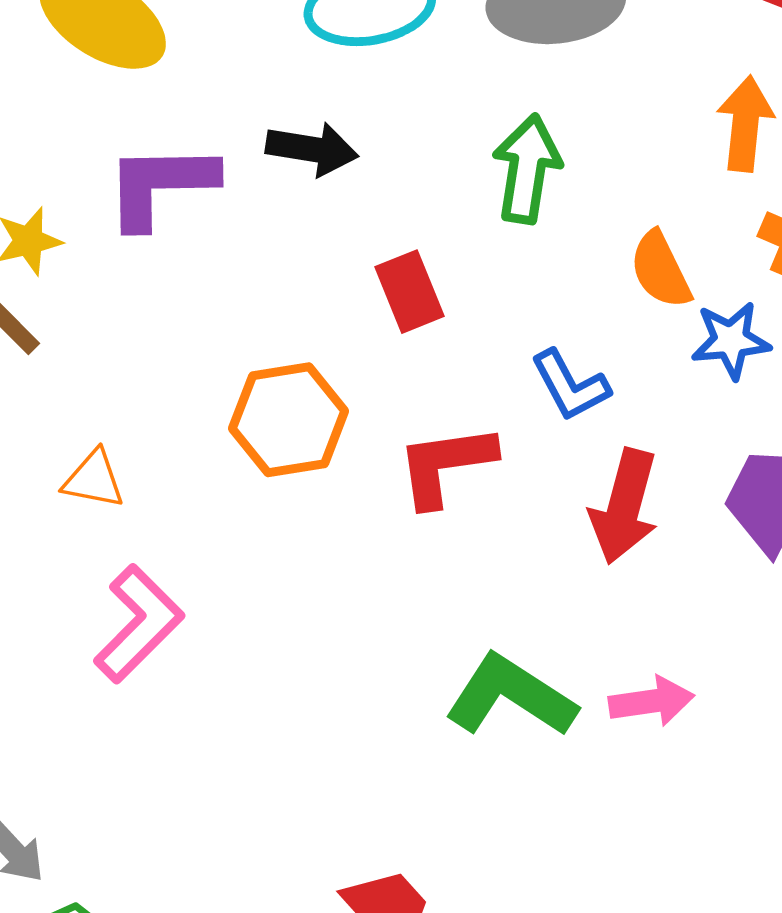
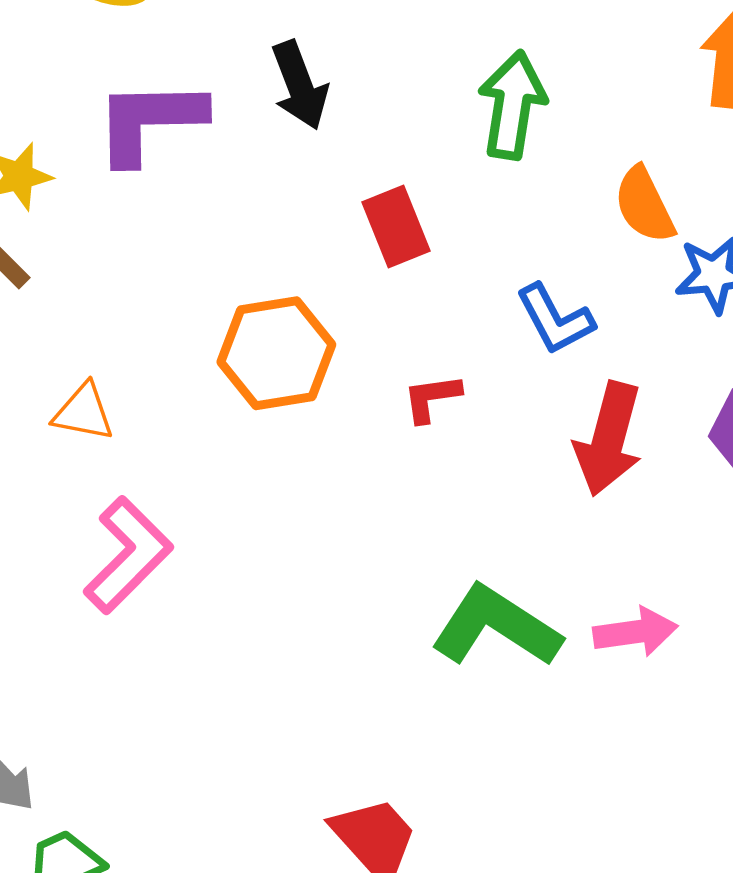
black arrow: (312, 149) -> (300, 85), turned 60
red L-shape: (446, 465) -> (432, 398), size x0.6

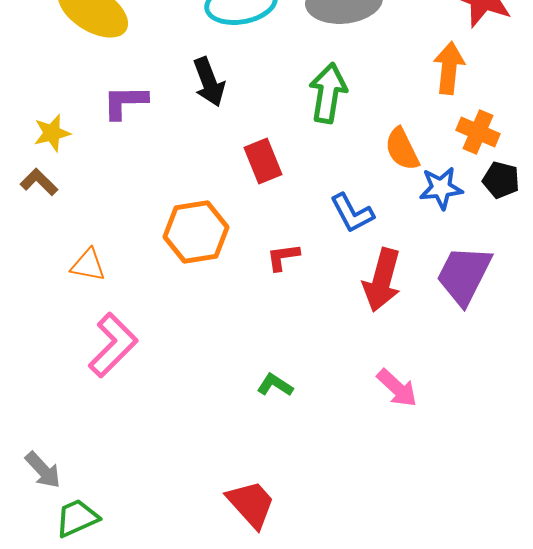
purple L-shape: (150, 121) -> (125, 102), size x0.7
green L-shape: (496, 627) -> (275, 385), moved, size x0.5
pink arrow: (635, 632) -> (397, 388), turned 51

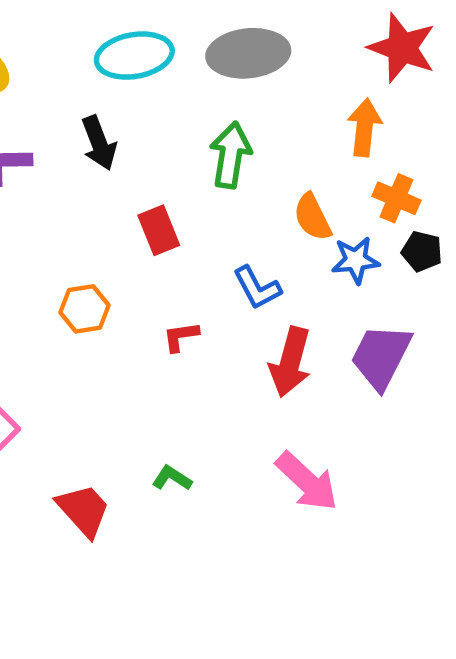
orange hexagon: (196, 232) -> (85, 309), size x0.7
pink arrow: (397, 388) -> (307, 481), size x1.4
red trapezoid: (251, 504) -> (83, 510), moved

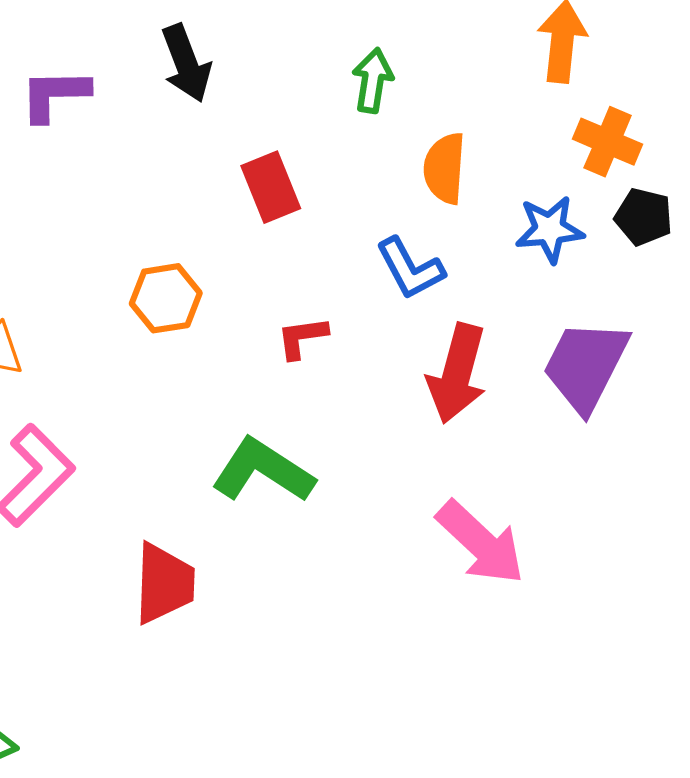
green arrow: (231, 155) -> (373, 81), size x0.7
orange semicircle: (312, 217) -> (445, 168), moved, turned 30
green L-shape: (172, 478) -> (263, 471), moved, size x1.8
red trapezoid: (83, 510) -> (164, 583), turned 44

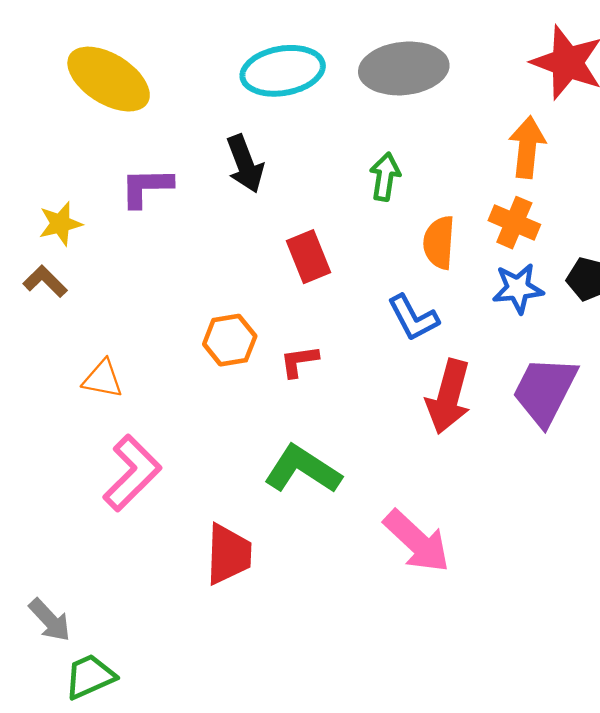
orange cross: (608, 142) -> (514, 223), moved
red L-shape: (302, 337) -> (299, 361), moved
pink arrow: (481, 543) -> (417, 541), moved

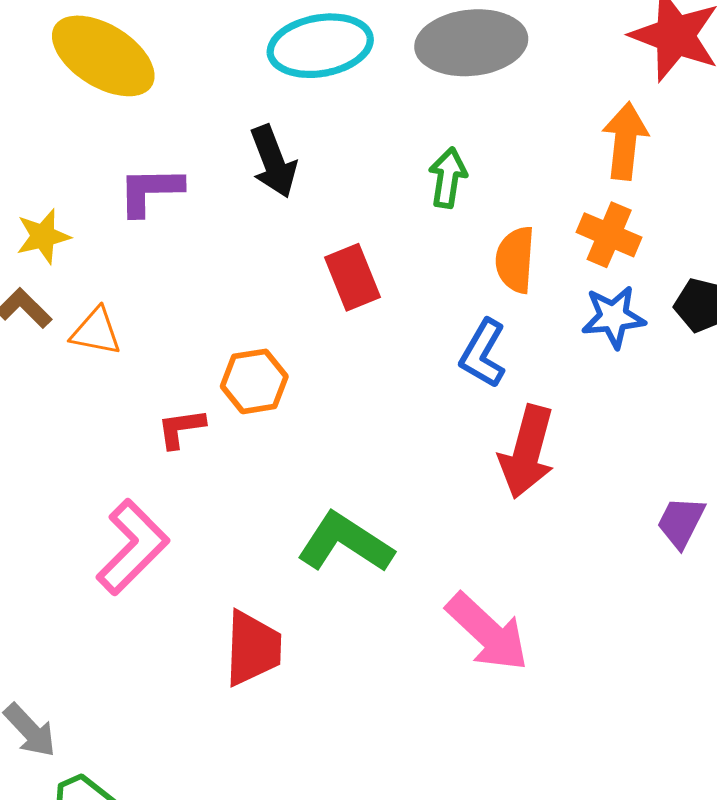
blue L-shape: (413, 318) -> (483, 354), turned 58
red L-shape: (299, 361) -> (181, 428), moved
orange triangle: (103, 379) -> (96, 332), moved
purple trapezoid: (545, 391) -> (681, 522), moved, size x0.6

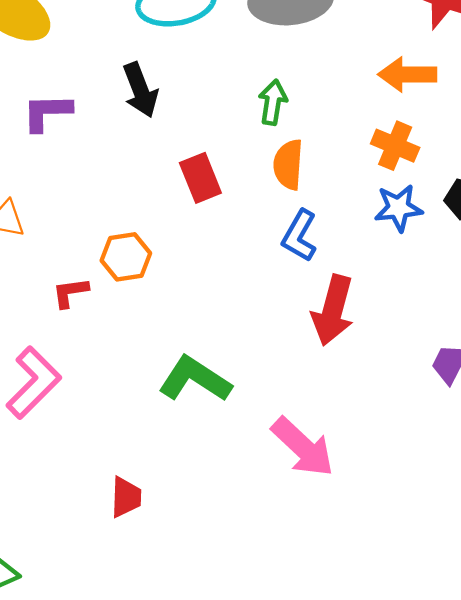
orange arrow: (625, 141) -> (407, 74), turned -96
orange semicircle: (515, 260) -> (288, 165), moved
red trapezoid: (253, 648) -> (126, 497), moved, size x0.7

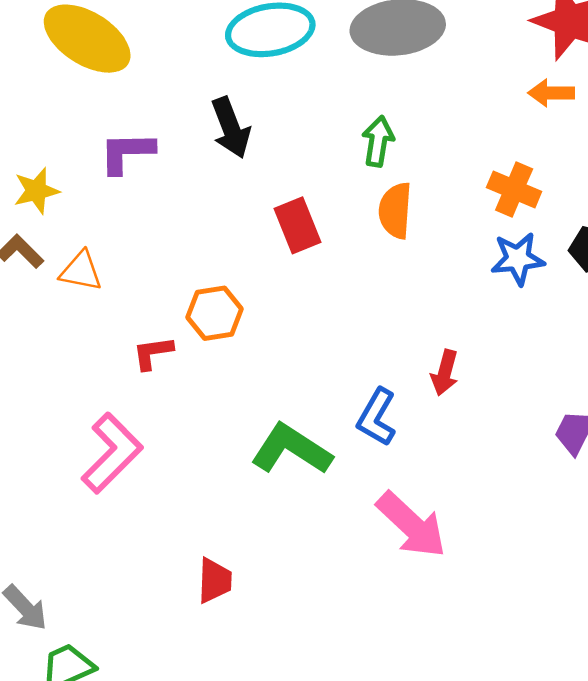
orange arrow: (407, 74) -> (551, 93), moved, size x0.7
blue L-shape: (299, 236) -> (377, 417), moved
red arrow: (333, 310) -> (445, 373), size x0.6

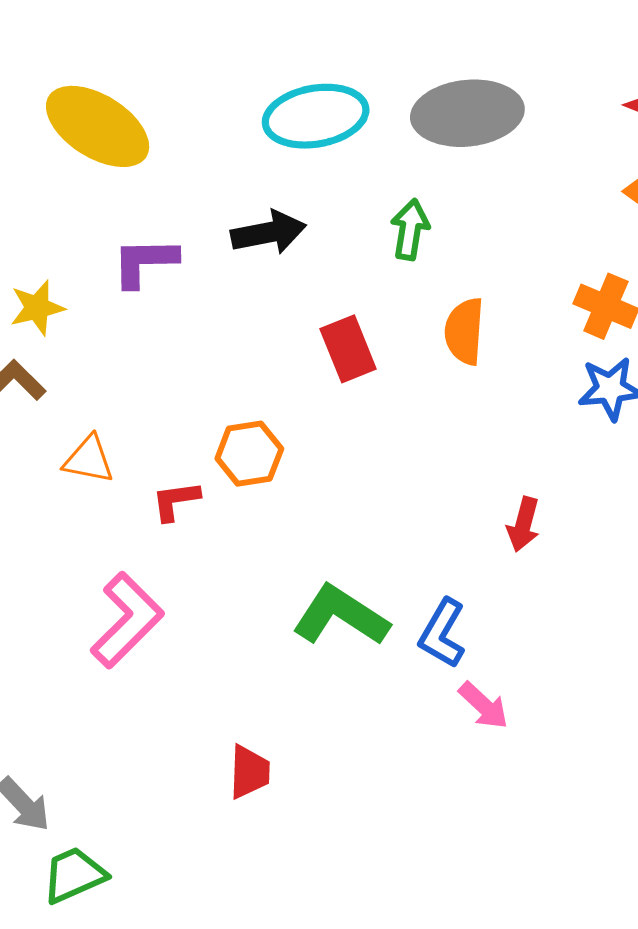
black arrow: (231, 128) -> (268, 233), turned -80
green arrow: (378, 141) -> (410, 230), moved
orange triangle: (81, 271) -> (89, 459), moved
blue L-shape: (377, 417) -> (442, 633), moved
pink arrow: (411, 525) -> (484, 706), size x0.6

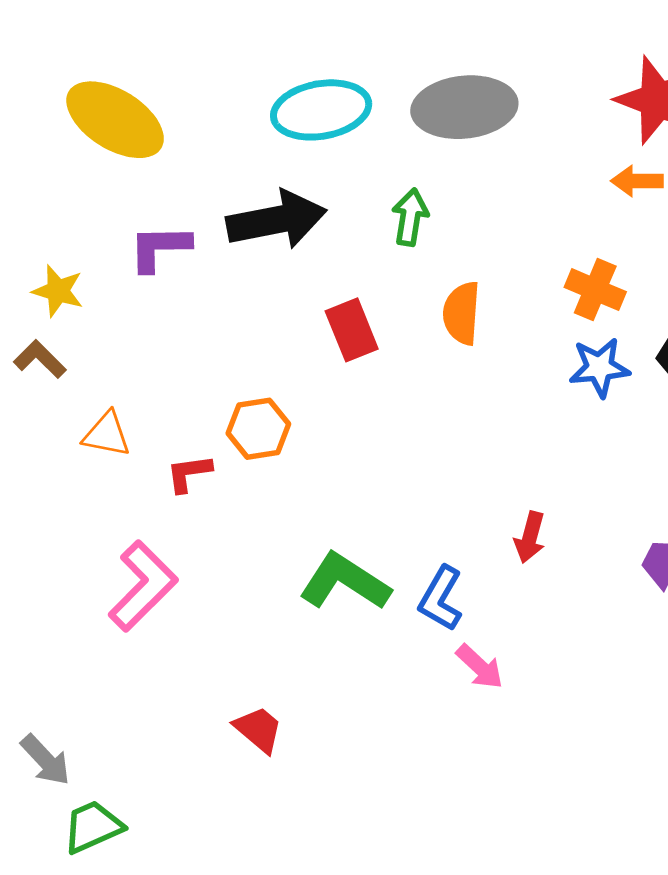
black arrow: (268, 233) -> (277, 220), size x1.4
yellow star: (37, 308) -> (58, 291), turned 30
red arrow: (523, 524) -> (530, 537), moved
red trapezoid: (249, 772) -> (258, 729), turned -52

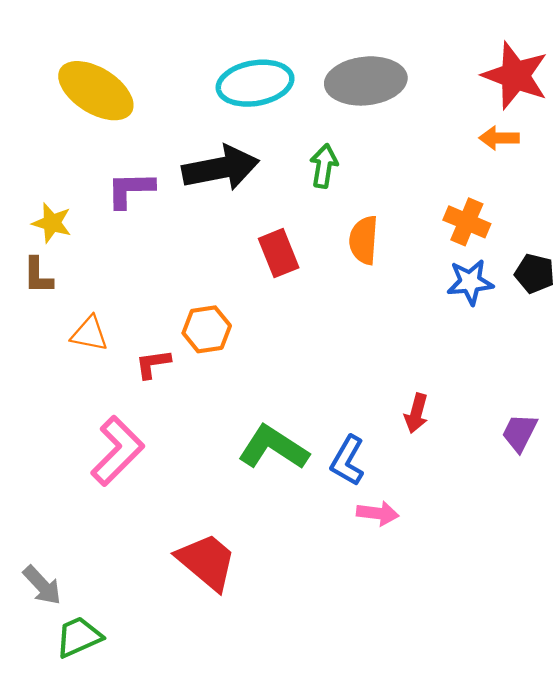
brown L-shape: (40, 359) -> (38, 276), turned -135
pink arrow: (480, 667) -> (378, 513), turned -36
red trapezoid: (258, 729) -> (207, 562), size x1.6

